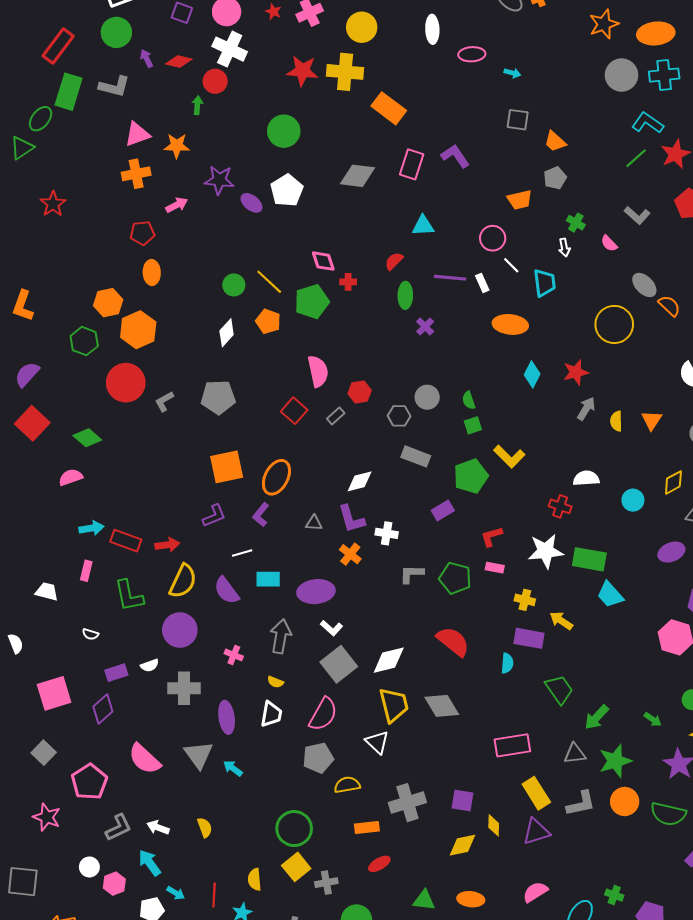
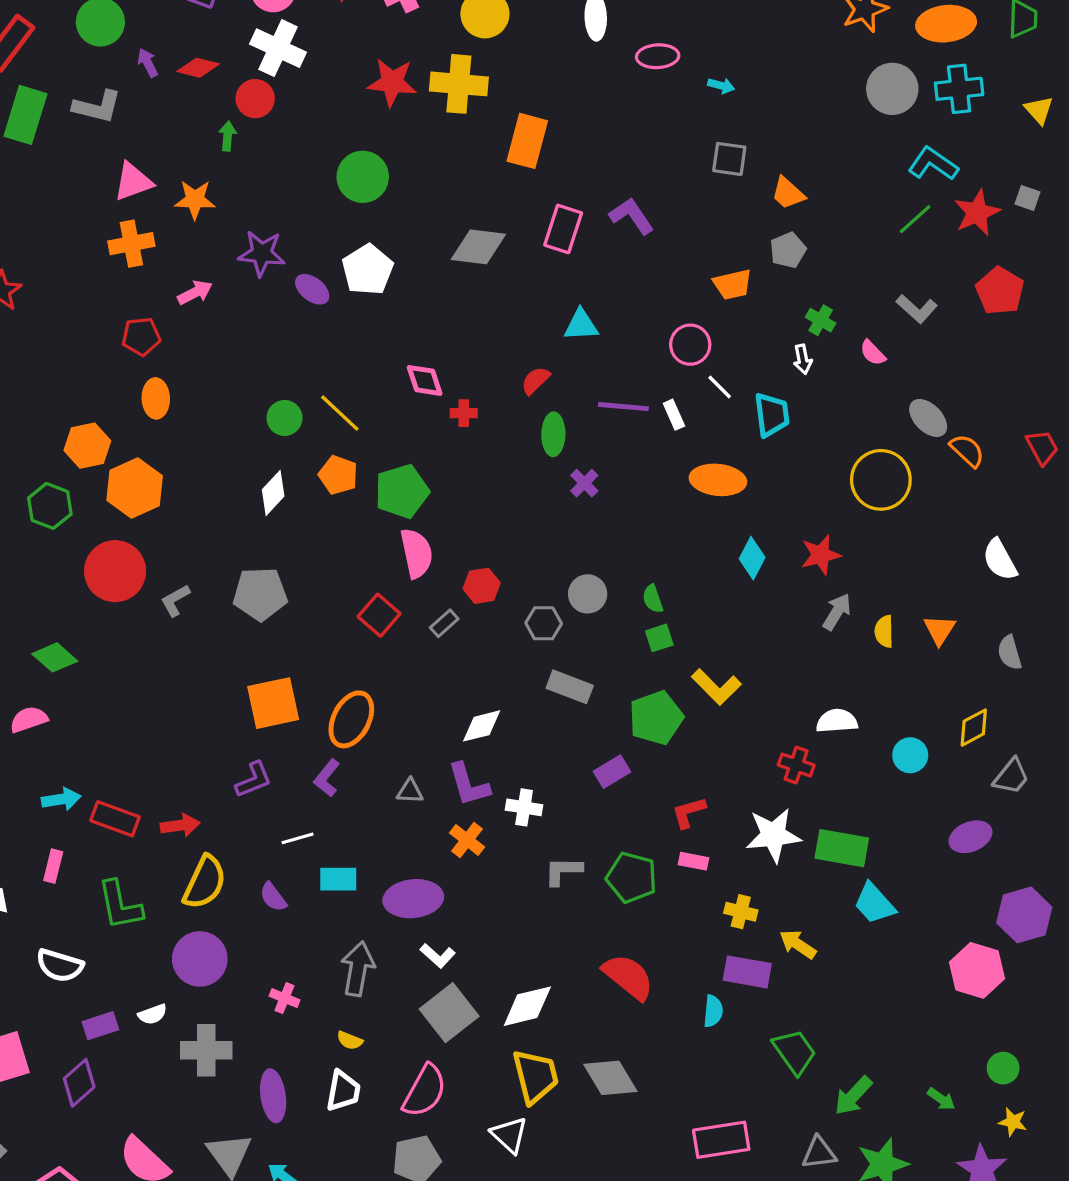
orange rectangle: (389, 108) -> (527, 141), turned 68
green pentagon: (312, 302) -> (402, 491), moved
purple semicircle: (227, 591) -> (273, 897), size x0.7
white semicircle: (90, 634) -> (60, 965), size x1.8

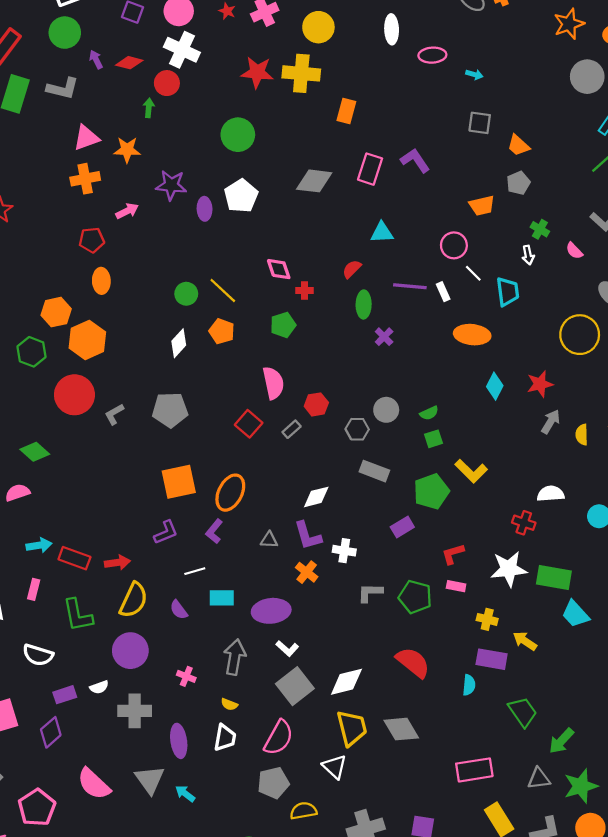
orange rectangle: (527, 141) -> (346, 111), size x0.7
purple ellipse: (312, 289) -> (205, 209), turned 50
green pentagon: (402, 491) -> (283, 325), moved, size x0.7
green semicircle: (653, 599) -> (429, 413), turned -96

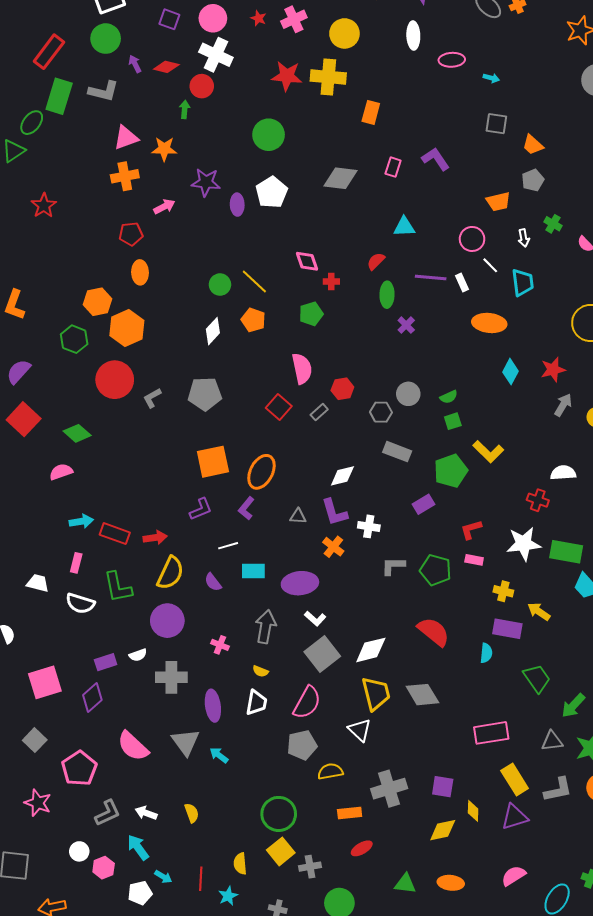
pink rectangle: (370, 169) -> (393, 167), size x0.7
white arrow: (528, 255) -> (524, 238), moved
white semicircle: (38, 655) -> (80, 603), moved

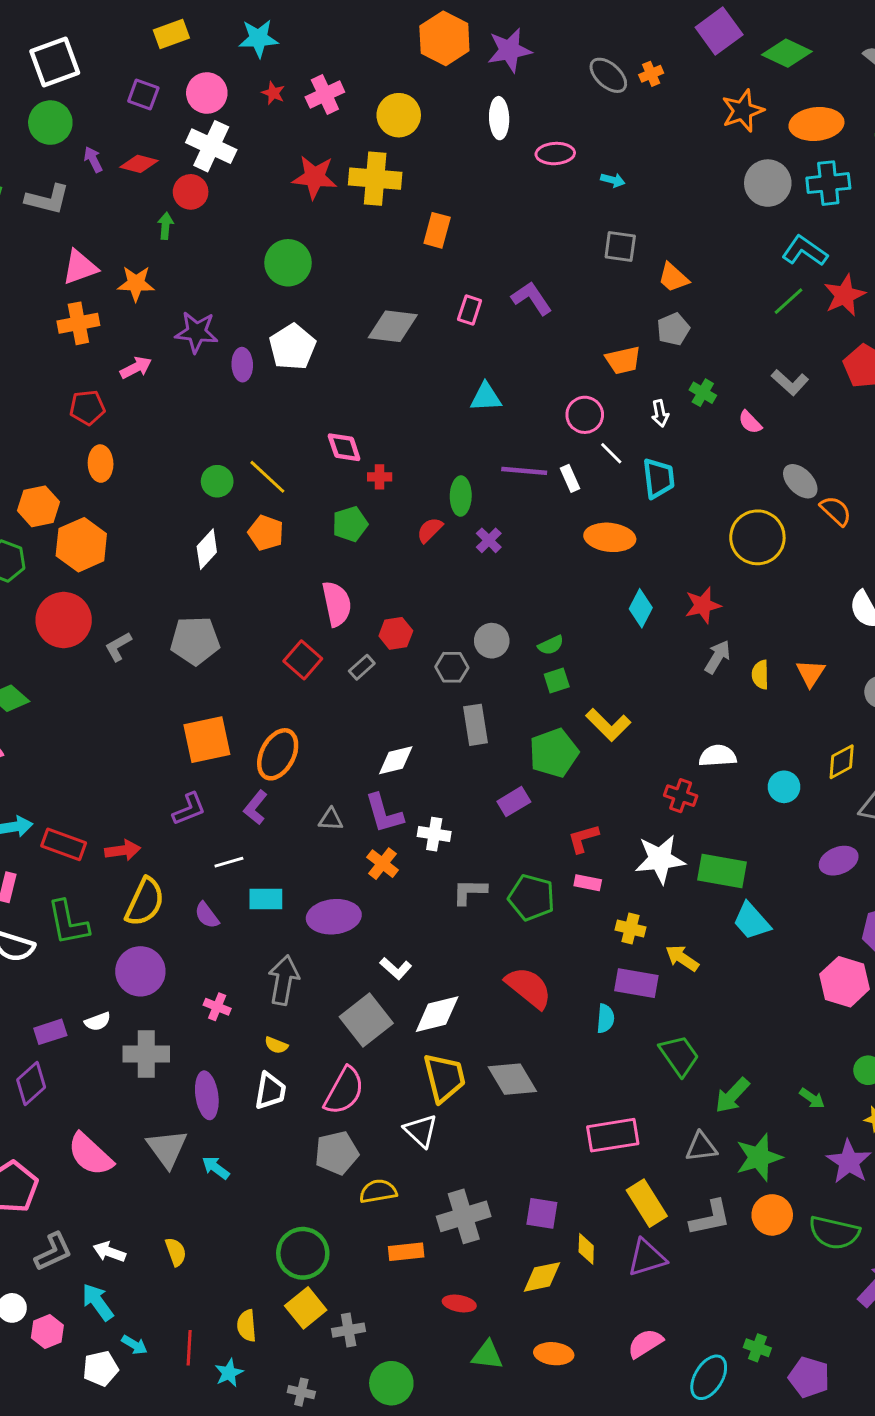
red semicircle: (376, 261) -> (430, 530), moved
gray rectangle: (397, 452) -> (475, 725), turned 60
white L-shape: (315, 619) -> (396, 968), moved
red ellipse: (362, 848) -> (459, 1303), moved, turned 40

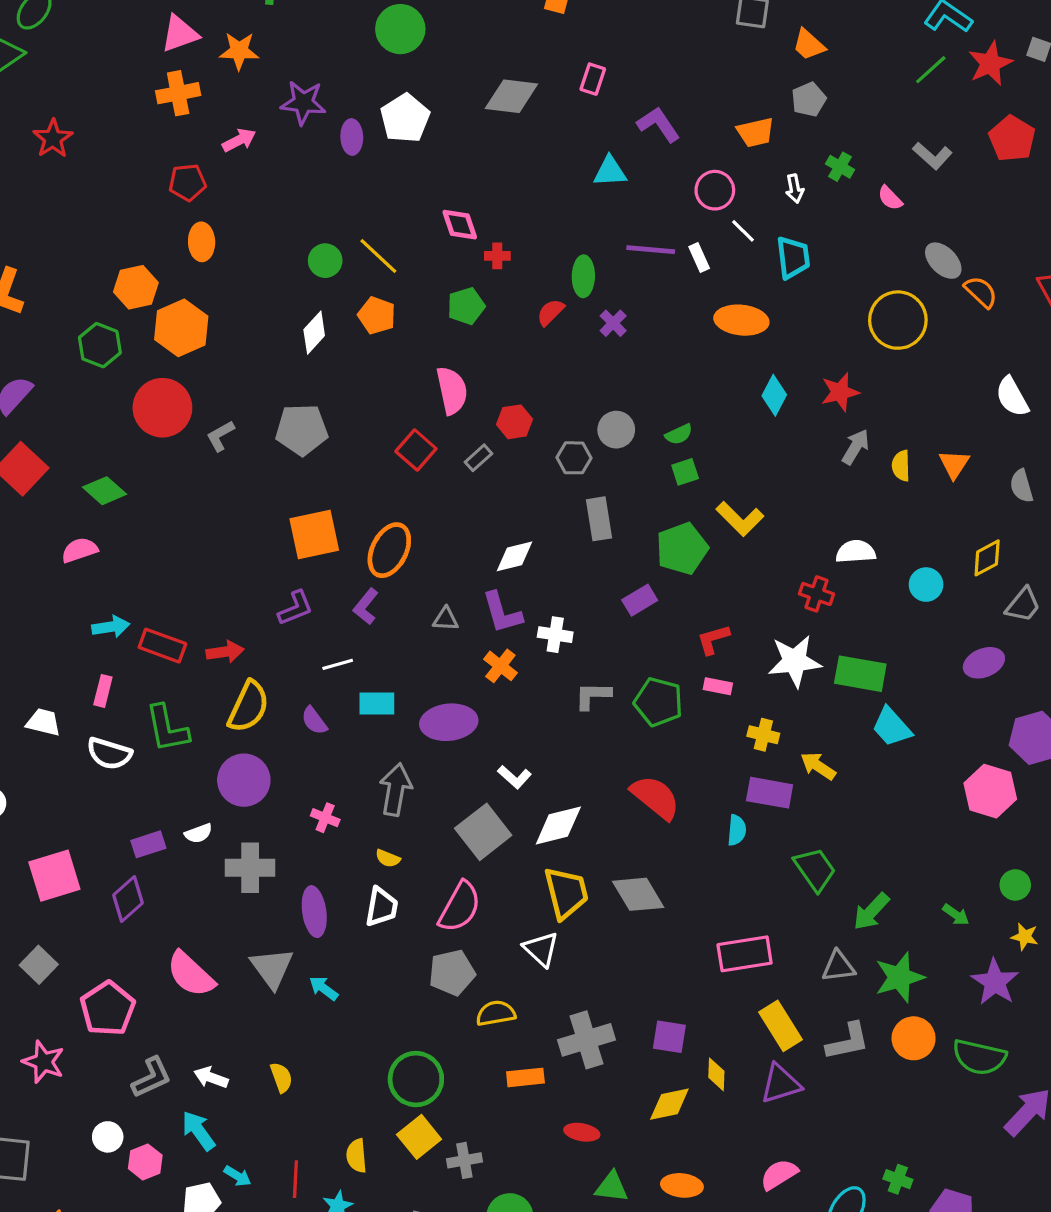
purple L-shape: (532, 298) -> (658, 124), moved

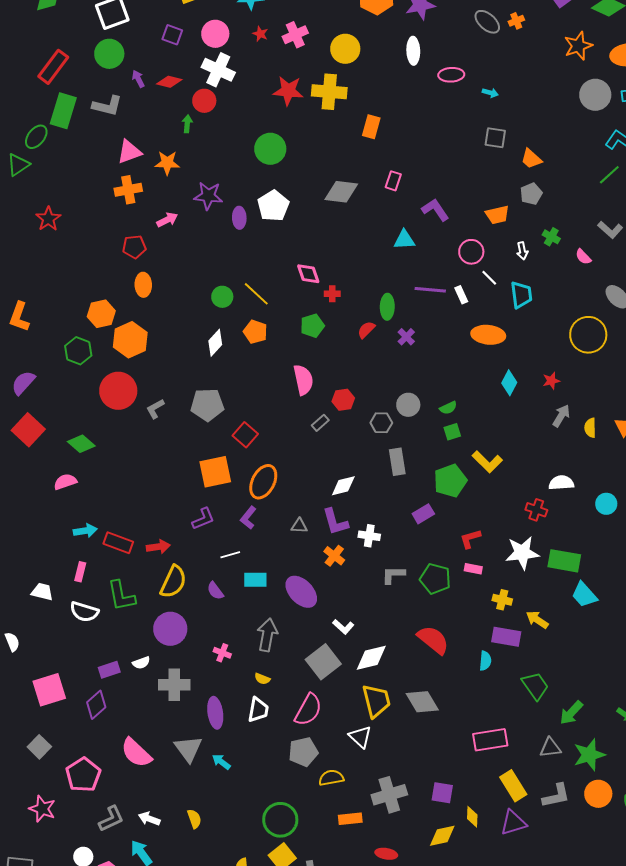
red star: (840, 392) -> (551, 381), size x0.7
red square: (416, 450) -> (245, 435), moved
purple ellipse: (449, 722) -> (301, 592), turned 52

